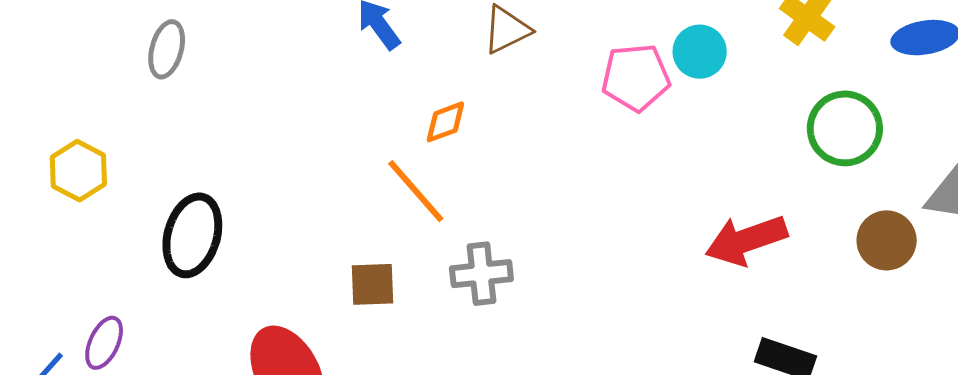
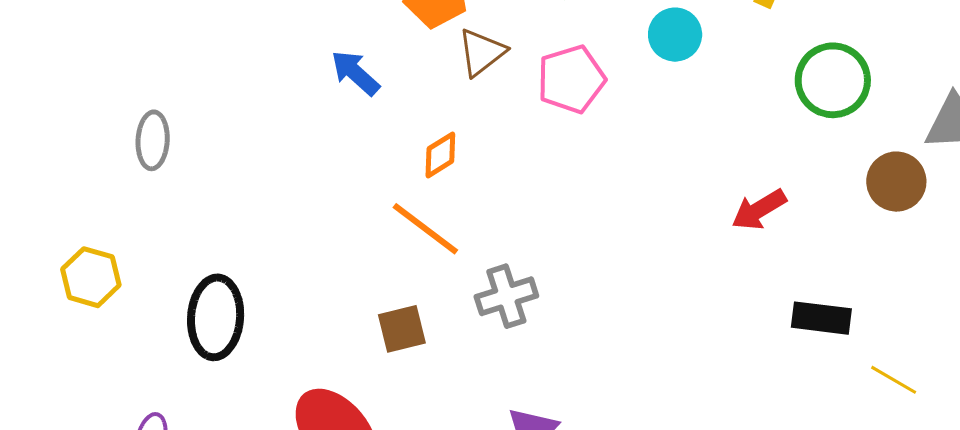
pink pentagon: (636, 77) -> (571, 79), moved
red arrow: (746, 240) -> (759, 210), size x0.7

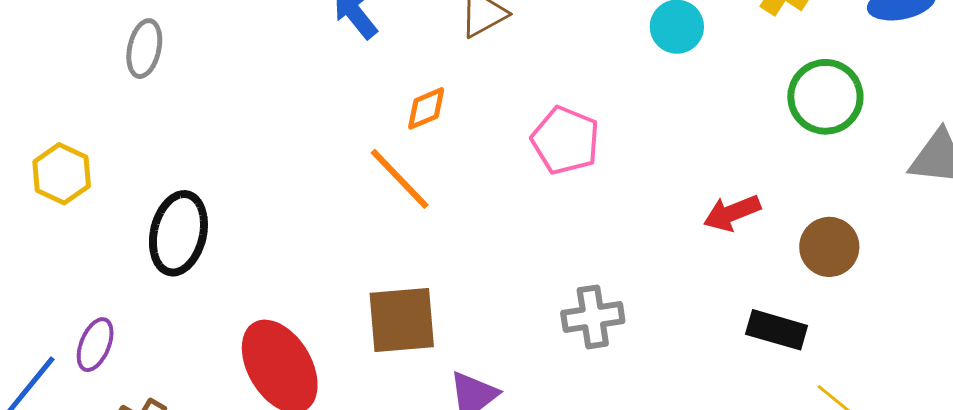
pink pentagon: (571, 79) -> (565, 140), moved, turned 30
brown circle: (896, 182) -> (829, 247), moved
gray cross: (506, 296) -> (593, 317), moved
brown square: (402, 329) -> (402, 320), moved, size x1.5

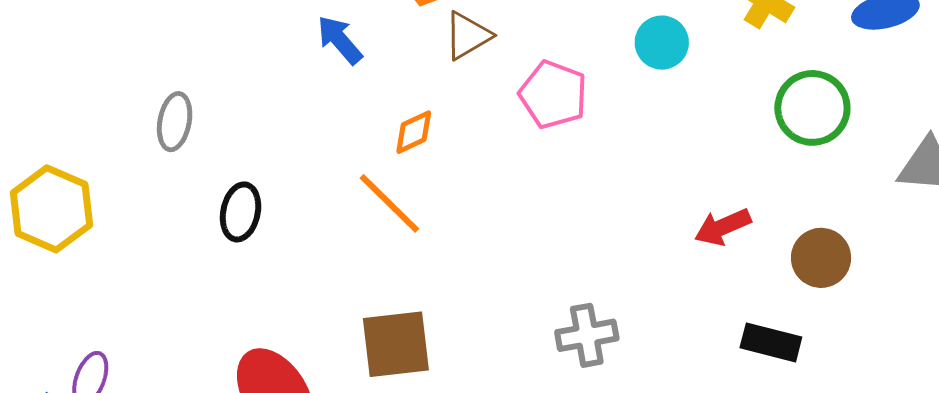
gray ellipse: (144, 49) -> (175, 122), moved
pink pentagon: (565, 140) -> (553, 95), moved
yellow hexagon: (62, 174) -> (51, 209), size x1.4
black ellipse: (178, 233) -> (241, 212), moved, size x0.7

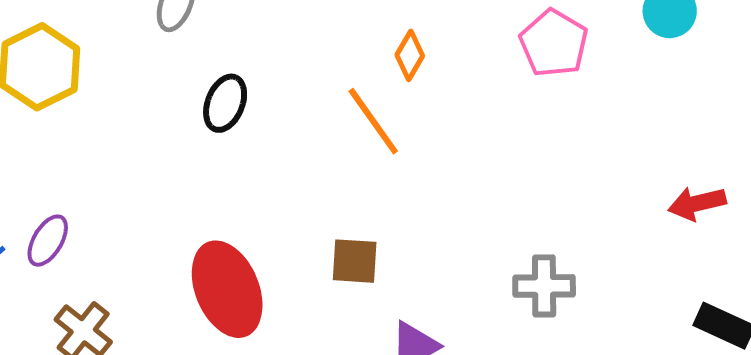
orange diamond: (414, 132) -> (410, 55), turned -45
brown square: (396, 344) -> (355, 261), size x0.7

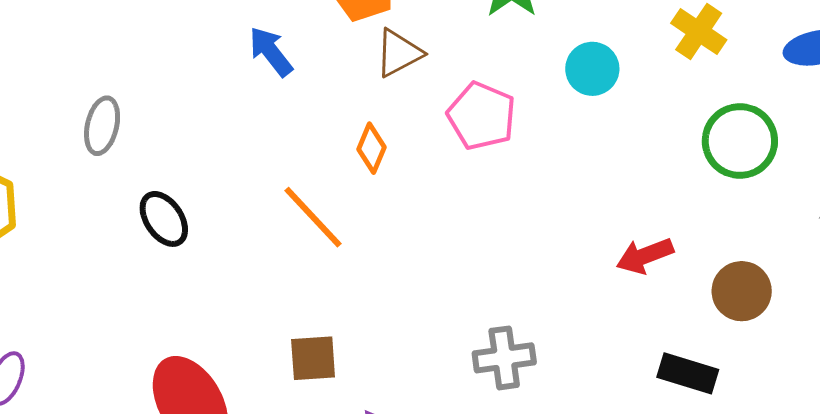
orange diamond: (410, 55) -> (371, 148), moved
black ellipse: (225, 103) -> (164, 219), turned -48

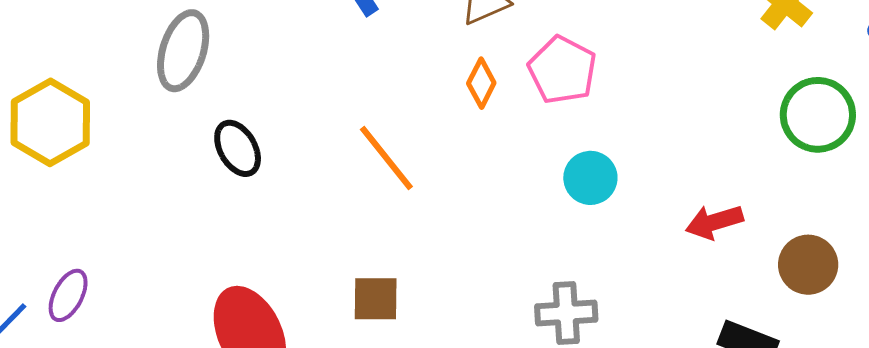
cyan circle: (592, 69) -> (590, 178), moved
gray ellipse: (102, 126) -> (183, 51), size x1.4
orange diamond: (371, 148) -> (481, 83), moved

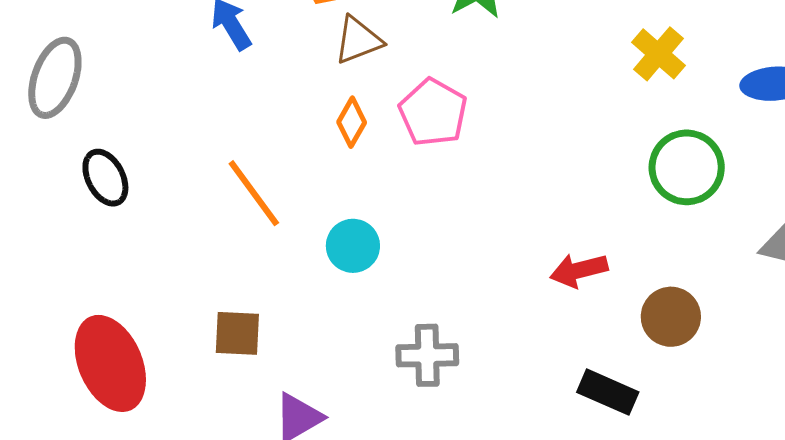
cyan circle: (590, 178) -> (353, 246), moved

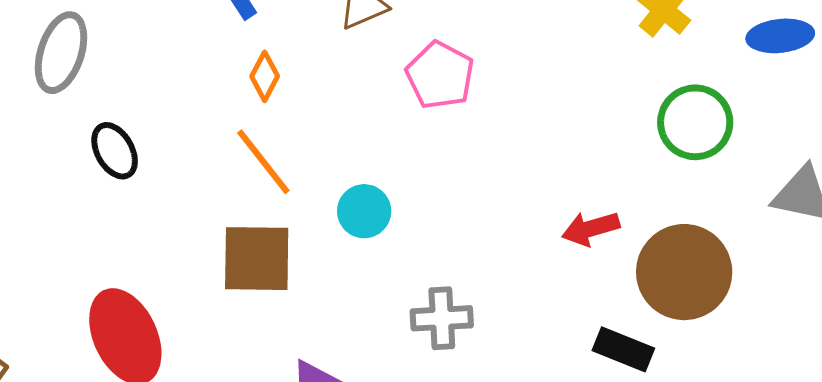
orange diamond: (352, 122) -> (265, 76), moved
brown circle: (671, 317) -> (684, 272), size x1.6
brown square: (237, 333) -> (257, 259), moved, size x1.5

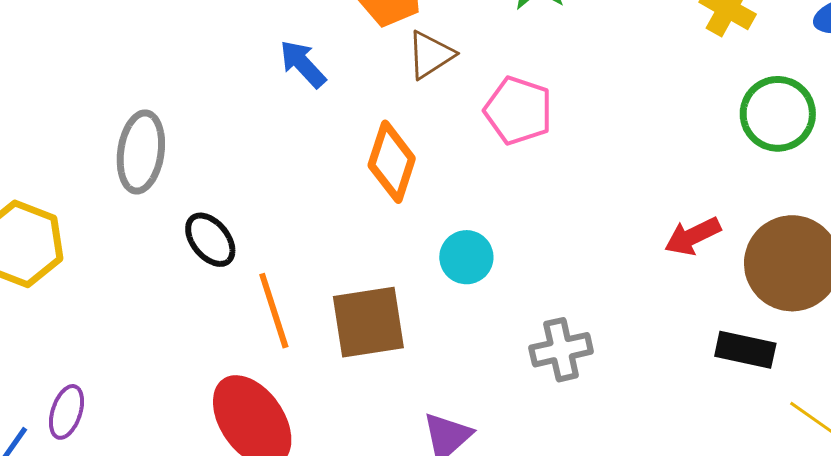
orange diamond: (265, 76) -> (392, 162), moved, size x1.6
orange line: (263, 162) -> (274, 311), moved, turned 30

